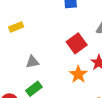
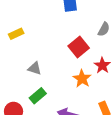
gray triangle: (32, 62) -> (35, 68), turned 32

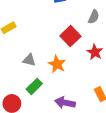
orange star: (82, 79) -> (57, 64), moved

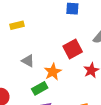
green rectangle: (34, 86) -> (40, 88), moved

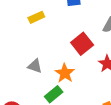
yellow rectangle: (17, 25) -> (36, 17), moved

